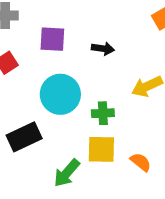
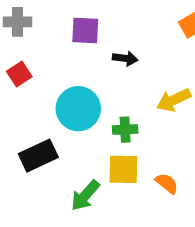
purple square: (52, 39) -> (85, 31), moved

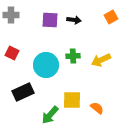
black arrow: (125, 58) -> (74, 20), moved
red square: (19, 74) -> (12, 53), moved, turned -32
green cross: (125, 130) -> (73, 56), moved

